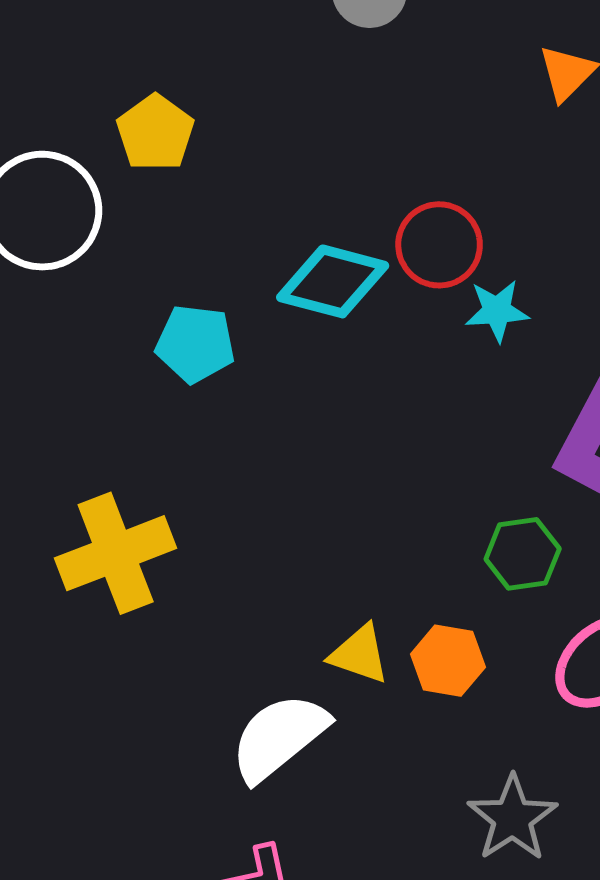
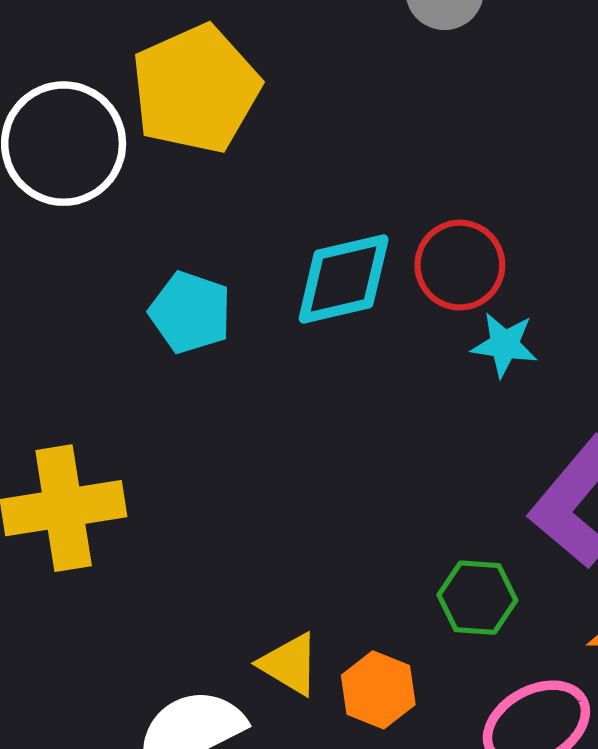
yellow pentagon: (155, 133) -> (196, 89), size x1.6
cyan diamond: (333, 281) -> (344, 279), turned -40

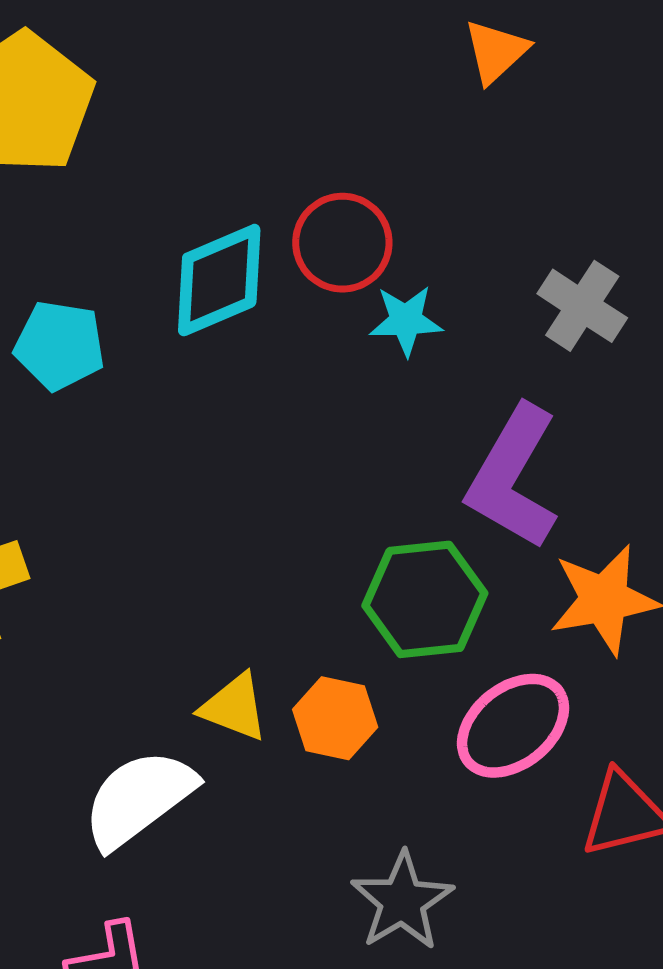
green hexagon: (477, 598) -> (425, 599), size x1.4

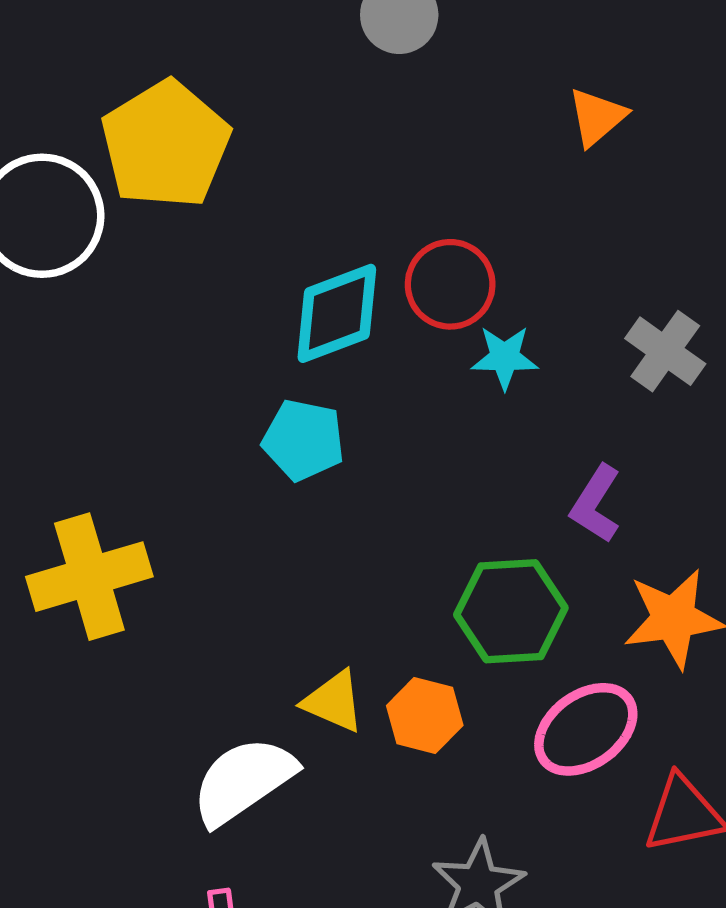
cyan pentagon: (60, 345) -> (303, 440), moved
purple L-shape: (513, 477) -> (596, 504), size x0.6

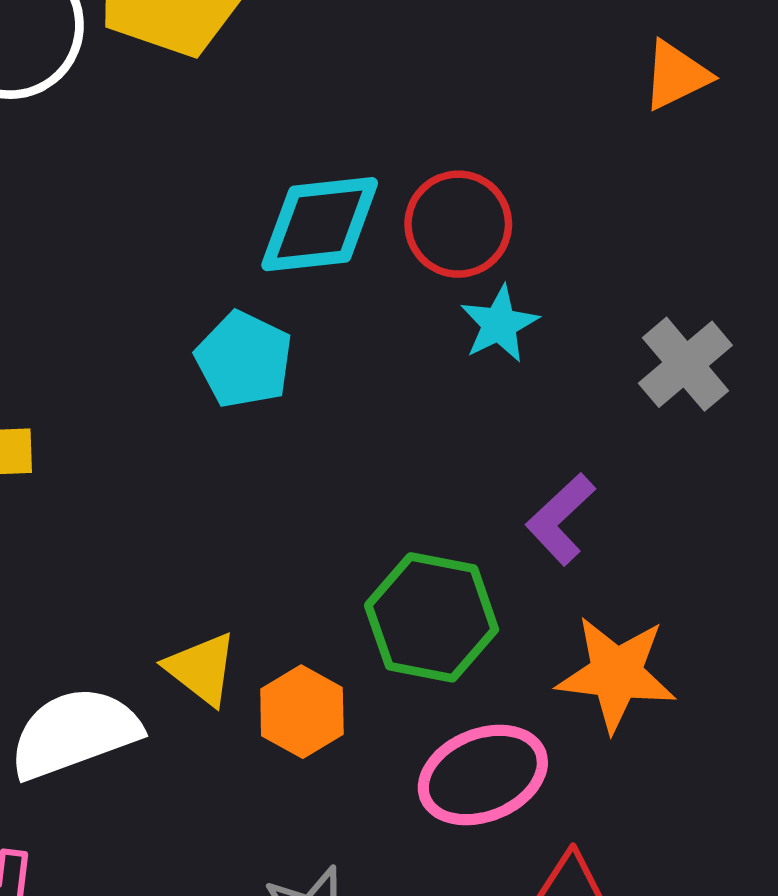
cyan star: (505, 357) -> (499, 324), turned 30

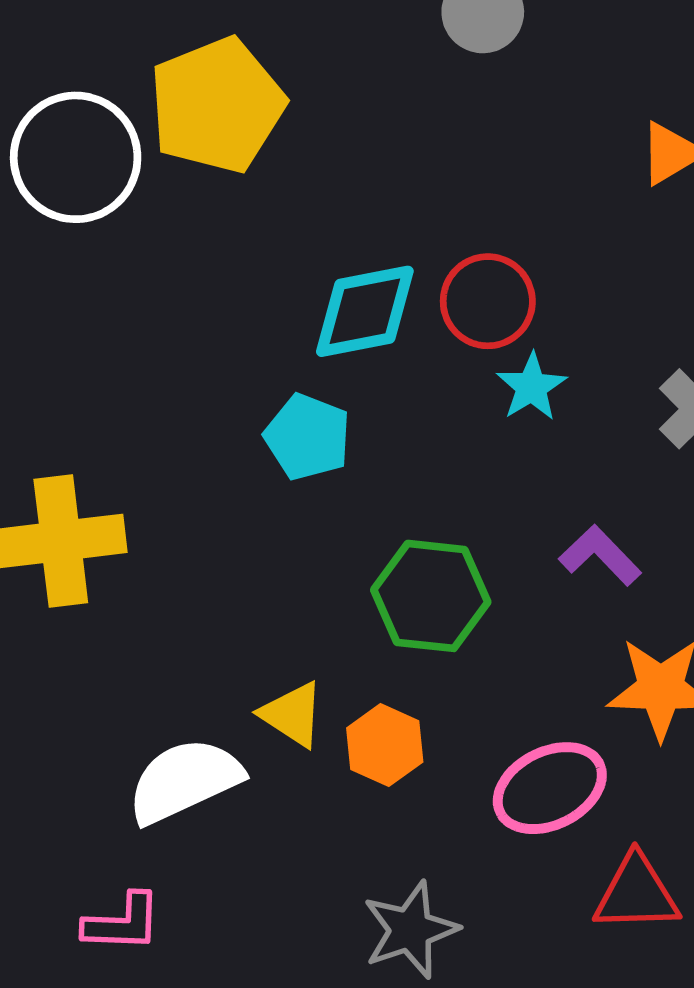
purple L-shape: (561, 519) -> (600, 555), turned 94
green hexagon: (432, 617) -> (431, 596), moved

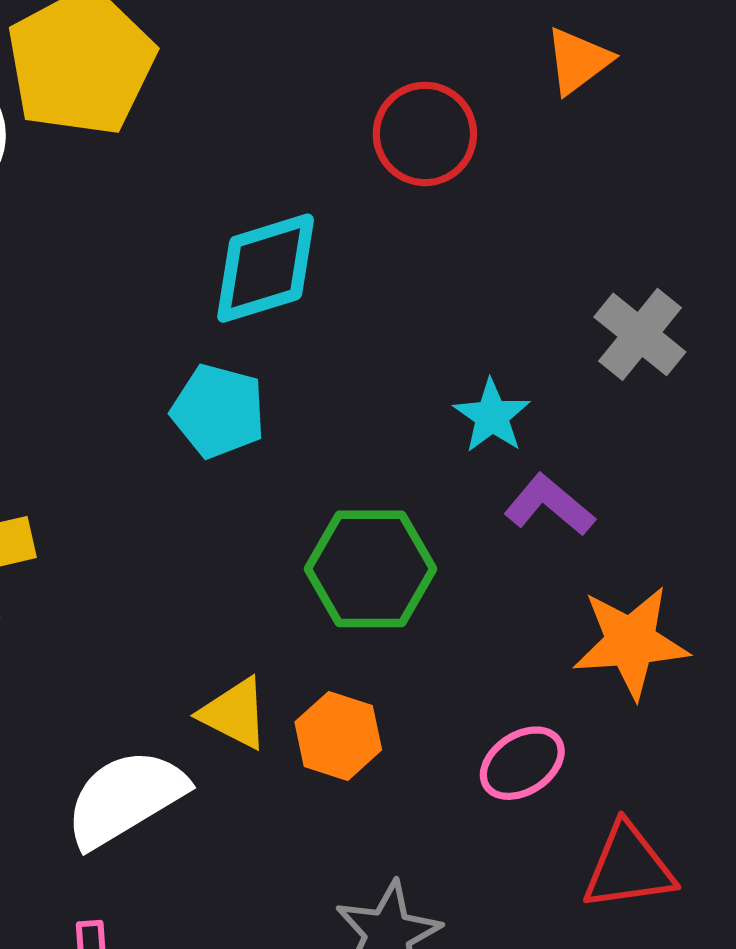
red circle: (488, 301) -> (425, 134), moved
cyan star: (531, 387) -> (492, 416), moved
pink ellipse: (550, 788) -> (522, 763), size x0.7

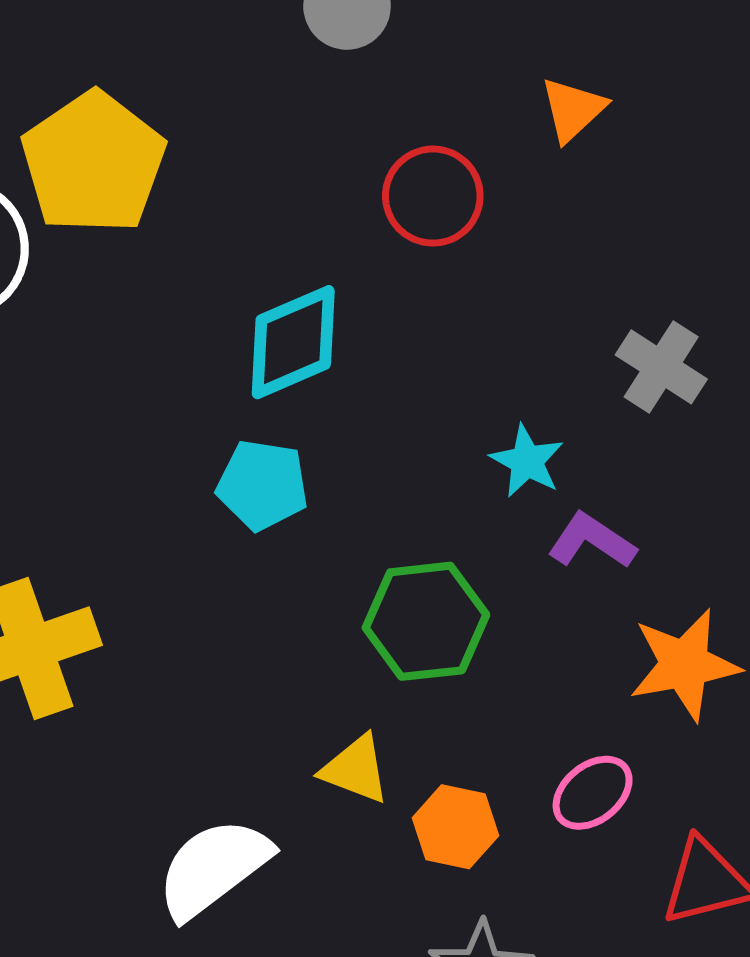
yellow triangle: (234, 713) -> (355, 769), moved
orange hexagon: (338, 736) -> (455, 827), moved

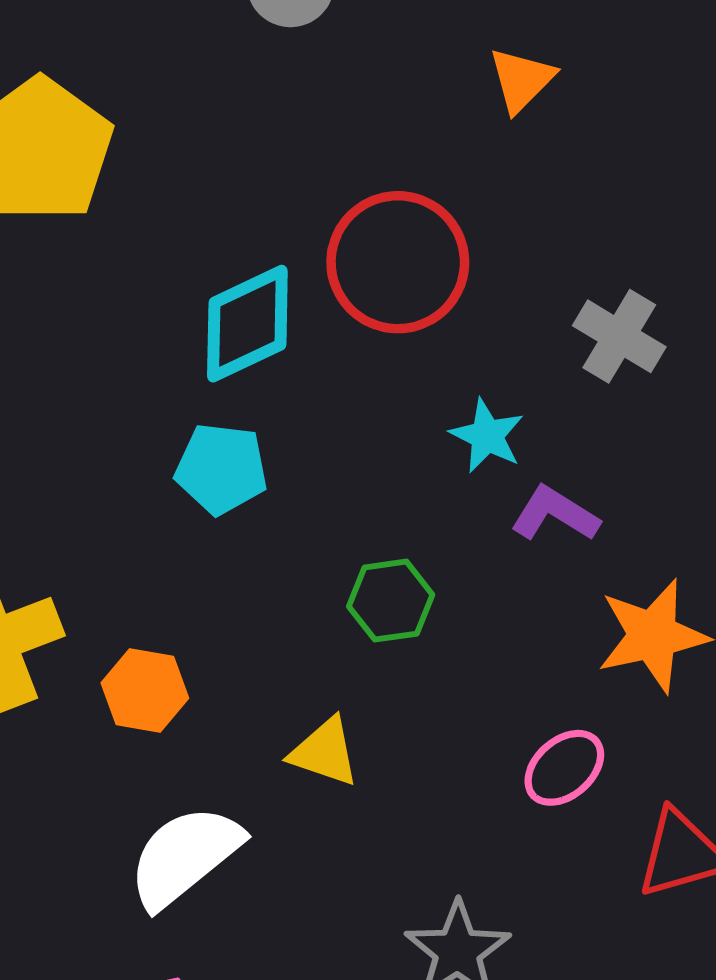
red circle: (433, 196) -> (398, 262), moved, size x1.4
green hexagon: (426, 621) -> (391, 601), size x0.7
orange hexagon: (455, 827) -> (145, 691), moved

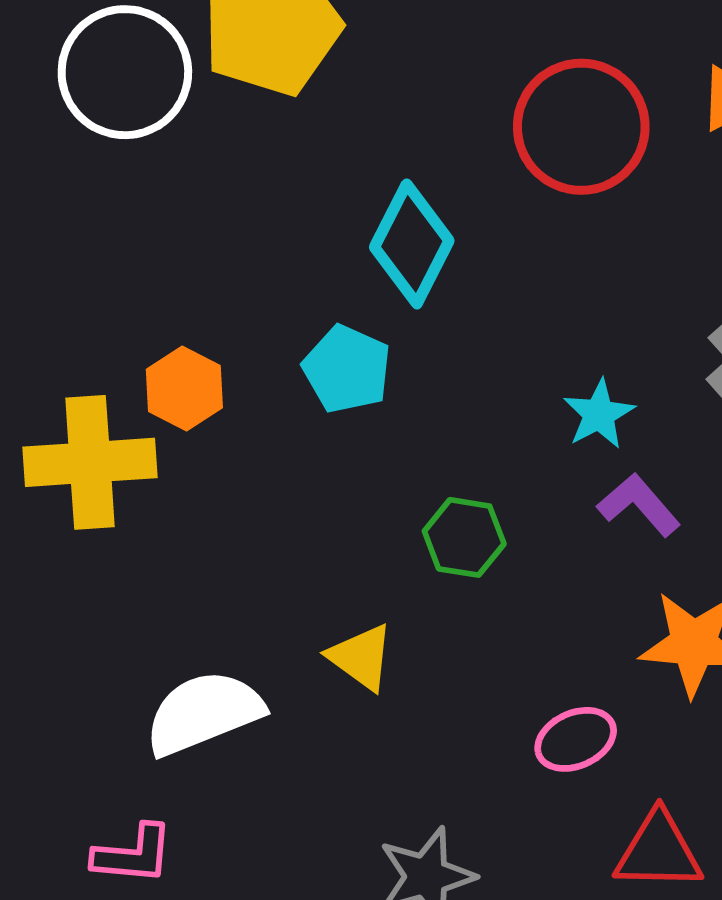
red circle: (398, 262) -> (581, 127), moved
cyan diamond: (247, 324) -> (412, 244), turned -55
orange hexagon: (145, 691) -> (184, 388), moved

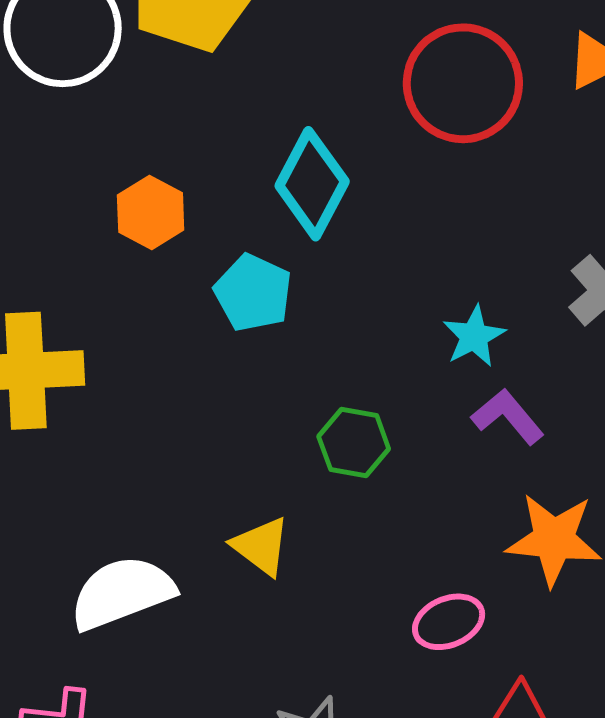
orange hexagon: (184, 388) -> (151, 213), moved

